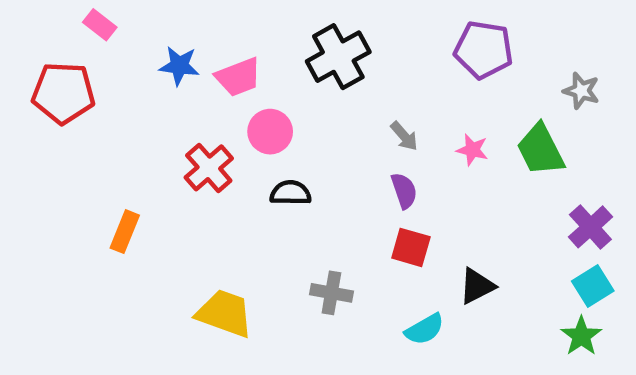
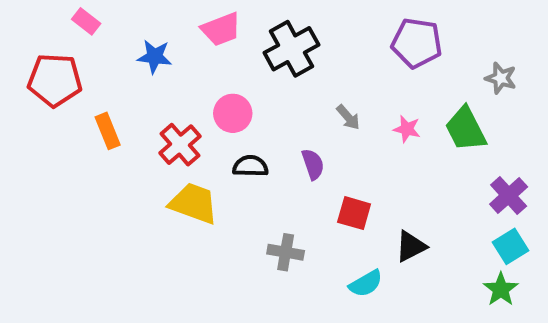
pink trapezoid: (238, 77) -> (221, 29), moved
purple semicircle: (404, 191) -> (313, 164), moved
orange rectangle: (125, 232) -> (108, 131), moved, turned -44
yellow trapezoid: (225, 313) -> (194, 203), moved

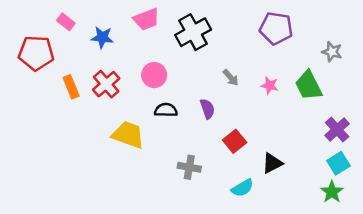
pink rectangle: (86, 21) -> (66, 22), moved
red cross: (180, 145) -> (106, 84), moved
red square: (354, 213) -> (235, 141), turned 35

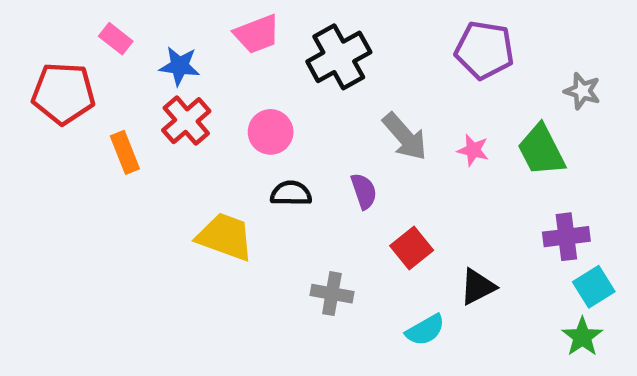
gray arrow: (231, 78) -> (405, 137), size x1.6
red cross: (106, 84) -> (186, 121), moved
purple cross: (337, 130) -> (566, 237), moved, turned 35

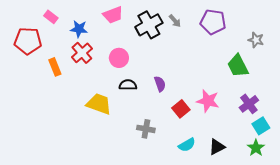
gray arrow: (405, 137) -> (175, 21), moved, size x0.6
pink star: (473, 150) -> (208, 101), moved, size x1.6
purple cross: (566, 237) -> (249, 104), turned -30
black triangle: (478, 287) -> (217, 147), moved

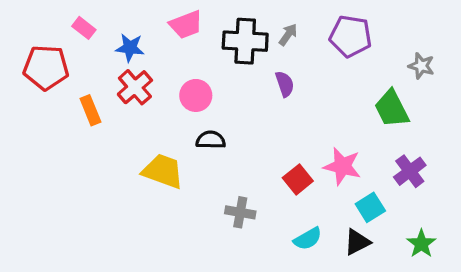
gray arrow: (175, 21) -> (288, 35), turned -104
black cross: (149, 25) -> (245, 41), turned 32
purple semicircle: (160, 84) -> (285, 84), moved
cyan square: (261, 126) -> (370, 207), moved

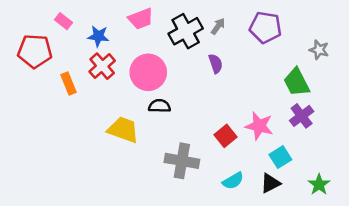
black cross: (245, 41) -> (186, 31), turned -32
pink circle: (196, 95) -> (148, 72), size x1.5
purple cross: (410, 171) -> (302, 116), moved
gray cross: (240, 212) -> (182, 161), size x1.5

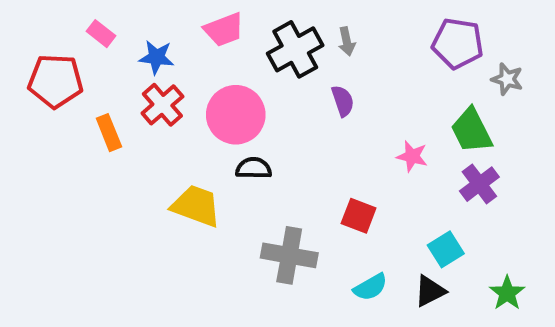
gray arrow: (218, 26) -> (347, 41), turned 133
purple pentagon: (265, 27) -> (458, 43), moved
pink star: (259, 126) -> (412, 156), moved, size x0.7
red square: (226, 136) -> (359, 216), turned -30

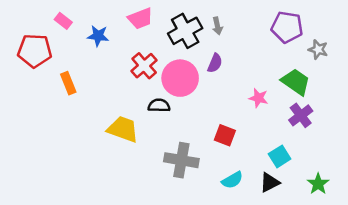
purple semicircle: (343, 101) -> (215, 63), turned 42
red cross: (162, 105) -> (144, 66), moved
pink circle: (236, 115) -> (180, 78), moved
green trapezoid: (471, 131) -> (296, 82), turned 152

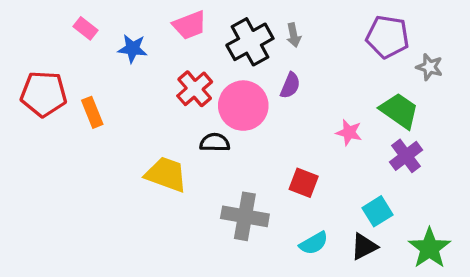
red pentagon: (35, 51) -> (44, 94), moved
green star: (318, 184) -> (429, 248), size x1.4

